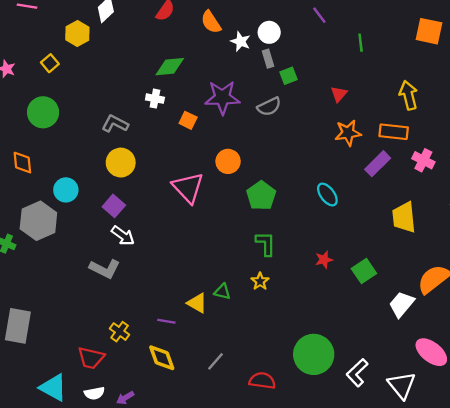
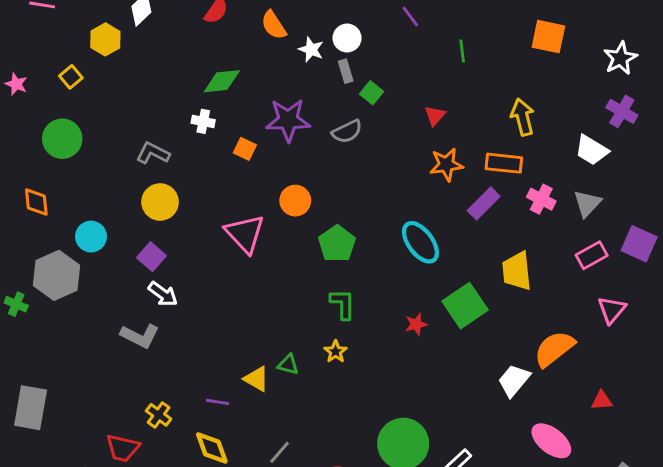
green square: (289, 76) -> (372, 93), turned -30
cyan ellipse: (327, 195) -> (420, 242), size x1.4
green square: (364, 271) -> (465, 306), moved, size x1.4

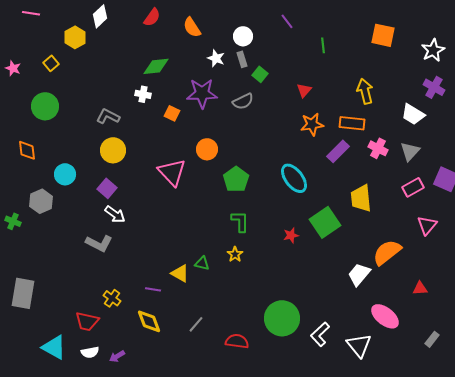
white star: (311, 50) -> (216, 58), moved
gray hexagon: (56, 275) -> (41, 201), size x0.7

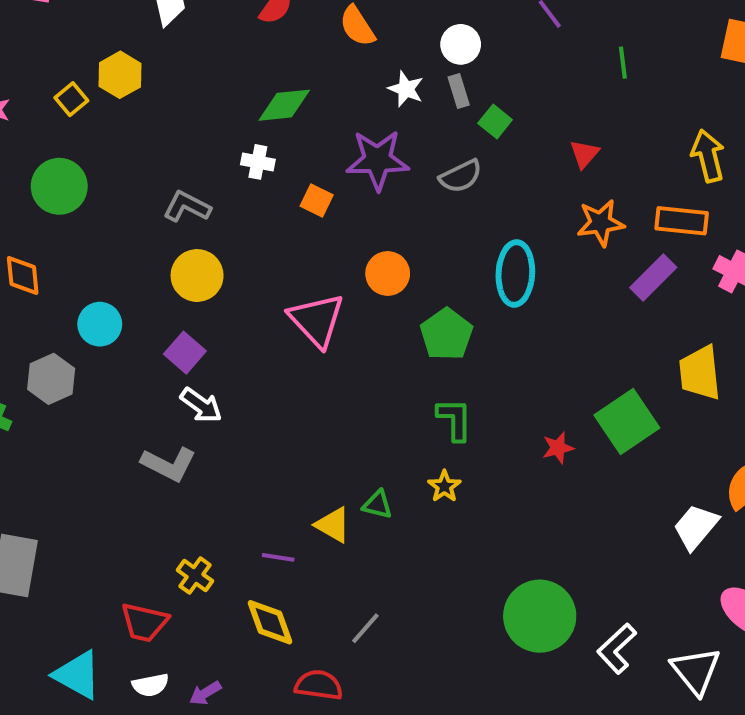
yellow hexagon: (75, 37) -> (120, 75), moved
cyan ellipse: (294, 178) -> (515, 273), moved, turned 40
red semicircle: (237, 341) -> (319, 685), moved

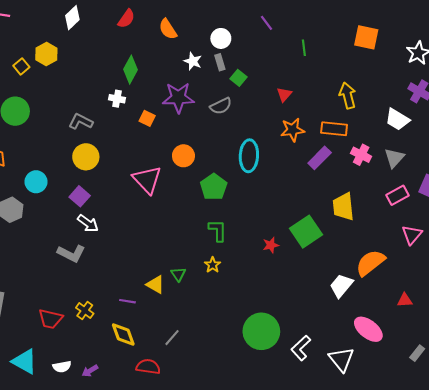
green diamond: (284, 105) -> (131, 70), turned -56
green triangle: (378, 505) -> (178, 274), turned 42
red trapezoid: (144, 622) -> (51, 319), moved

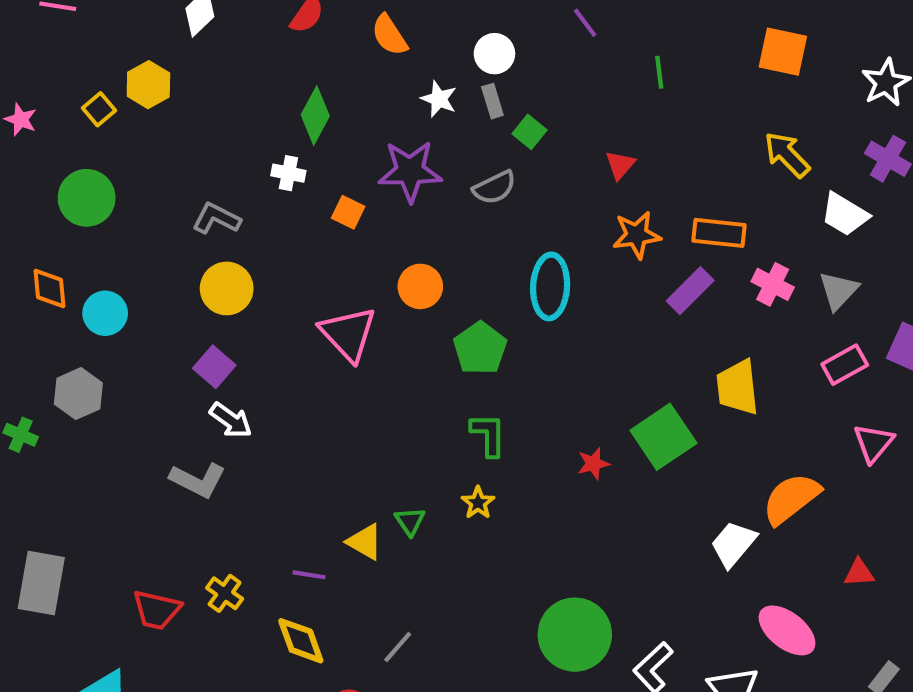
yellow arrow: (348, 96) -> (787, 155), moved, turned -30
cyan circle: (36, 182) -> (105, 313), moved

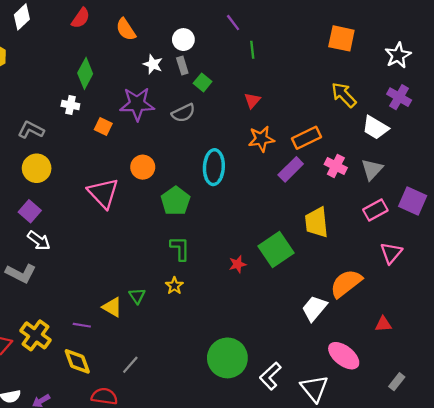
green line: (659, 72) -> (252, 50), moved
orange rectangle: (719, 233) -> (306, 138), turned -32
yellow cross: (225, 593) -> (35, 335), size x1.5

